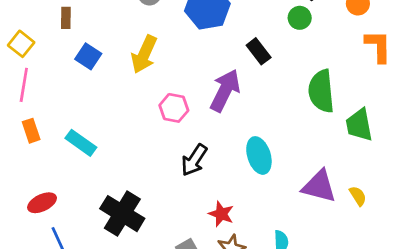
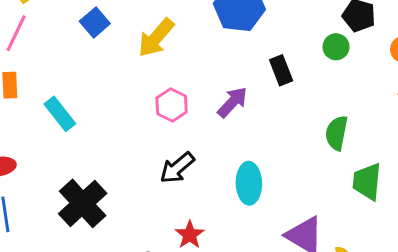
purple arrow: (225, 90) -> (232, 102), size x0.7
green semicircle: (321, 91) -> (337, 133), size x0.7

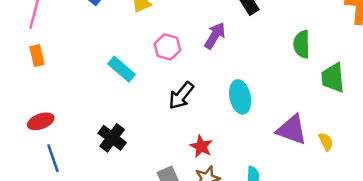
cyan rectangle: (60, 114) -> (121, 69), moved
black cross: (83, 203) -> (112, 138), size x0.7

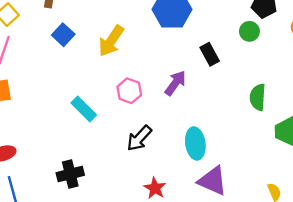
purple triangle: (292, 130) -> (213, 181), moved
black cross: (112, 138) -> (70, 174), turned 35

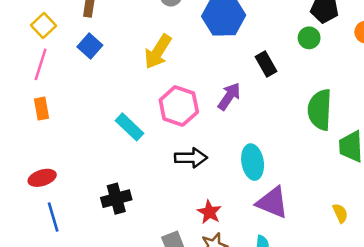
blue square: (63, 35) -> (90, 46), moved
pink hexagon: (129, 91) -> (179, 106), size x1.4
green semicircle: (258, 97) -> (320, 110), size x1.4
black arrow: (139, 138) -> (191, 158), turned -132

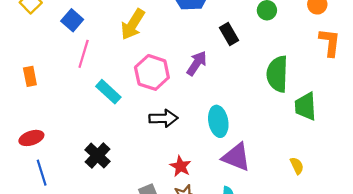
pink line: (41, 64) -> (84, 54), moved
black cross: (116, 199) -> (98, 156), turned -30

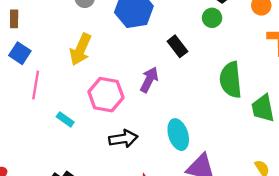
cyan rectangle: (108, 92) -> (65, 119), size x0.7

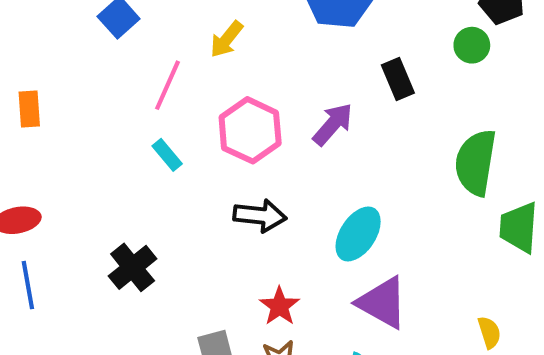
yellow arrow: (81, 49) -> (227, 39), size x0.7
pink line: (36, 85) -> (168, 85), moved
cyan ellipse: (178, 135) -> (358, 234), turned 36

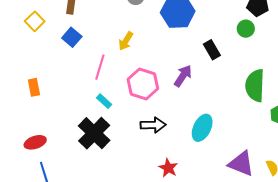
black cross: (133, 267) -> (94, 133), moved, size x1.4
purple triangle: (382, 303) -> (241, 164), moved

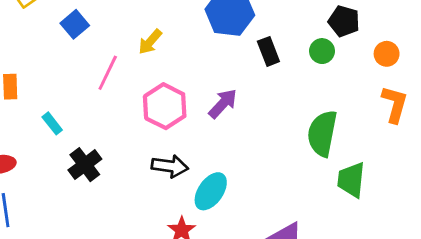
black rectangle: (212, 50) -> (268, 51), moved
cyan rectangle: (104, 101) -> (52, 123), moved
cyan ellipse: (202, 128) -> (211, 191), moved
black cross: (94, 133) -> (85, 165), size x0.7

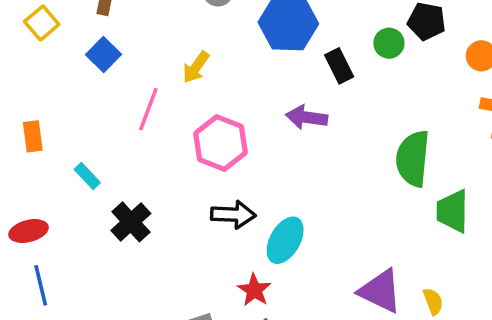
green circle: (322, 51) -> (389, 43), moved
purple arrow: (223, 104) -> (307, 117), moved, turned -120

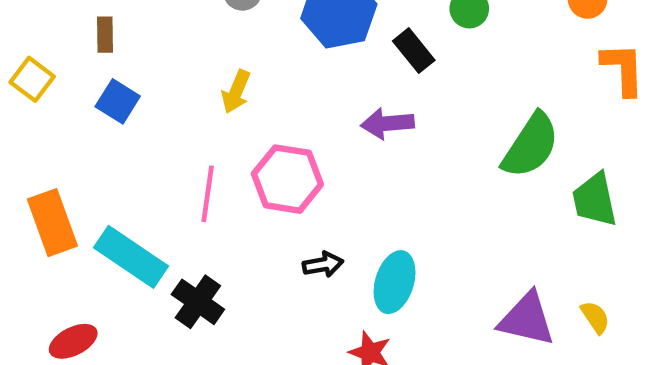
pink line: (148, 109) -> (208, 194), moved
orange rectangle: (33, 136) -> (52, 223), size x1.6
green semicircle: (413, 159) -> (531, 145), turned -140
cyan rectangle: (87, 176) -> (131, 257), size x2.0
black arrow: (233, 215) -> (323, 264), size x0.7

